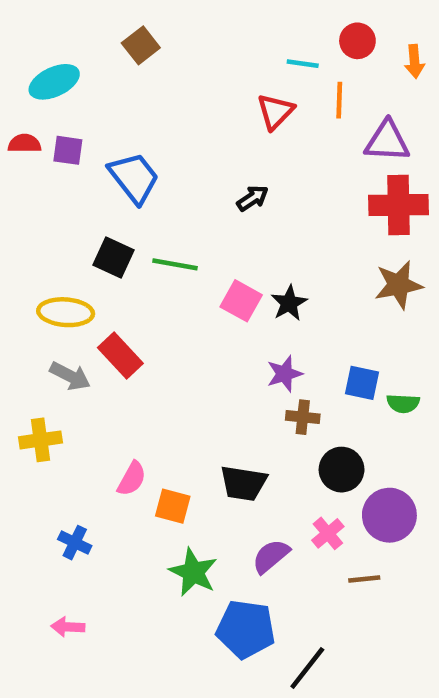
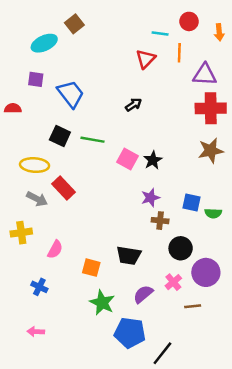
cyan ellipse: (54, 82) -> (44, 43), moved
red semicircle: (25, 143) -> (13, 108), moved
pink semicircle: (132, 479) -> (55, 249), moved

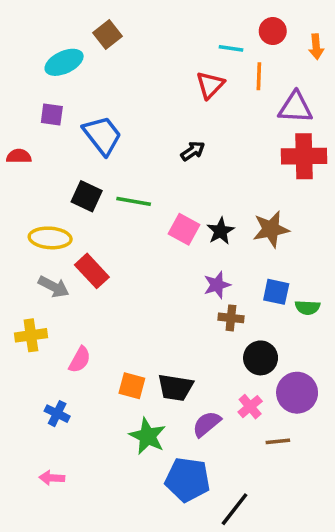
brown star: (211, 151) -> (271, 229), moved
black trapezoid: (129, 256) -> (175, 387), moved

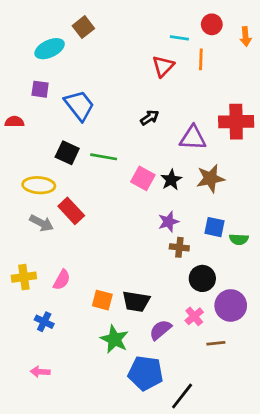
purple triangle: (295, 108) -> (193, 138), moved
yellow cross: (31, 335) -> (24, 277), moved

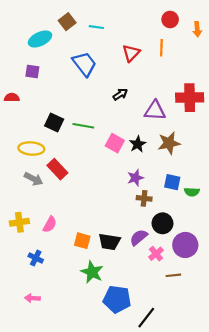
cyan line: (179, 38) -> (96, 27), moved
blue trapezoid: (79, 105) -> (84, 64), moved
purple semicircle: (160, 330) -> (139, 237), moved

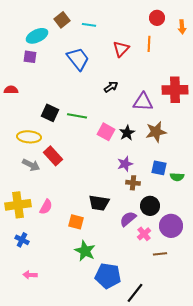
purple square: (32, 72) -> (30, 57), moved
yellow cross: (19, 222) -> (18, 205), size x1.4
black trapezoid: (109, 242) -> (99, 203), moved
blue cross: (36, 258) -> (22, 240), moved

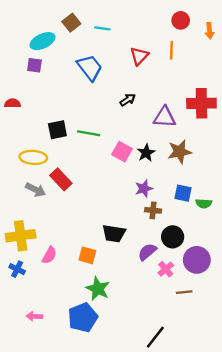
black square: (50, 113) -> (57, 130), turned -36
pink semicircle: (46, 207) -> (49, 255), moved
blue cross: (22, 240) -> (17, 269), moved
blue pentagon: (108, 276) -> (83, 317), moved, turned -30

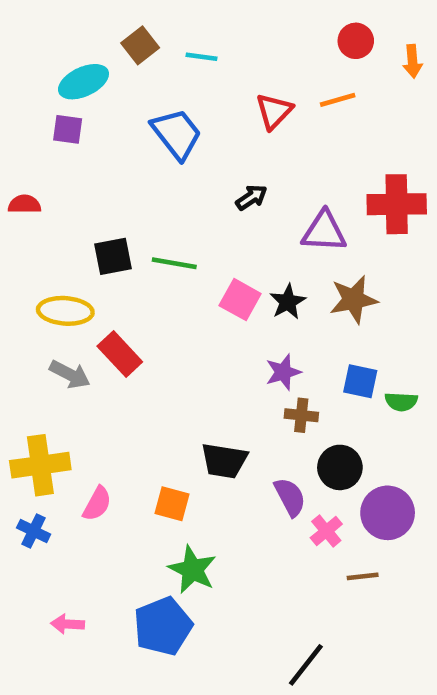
orange line: (171, 50) -> (338, 100), turned 72
purple semicircle: (147, 252) -> (290, 497), turned 102

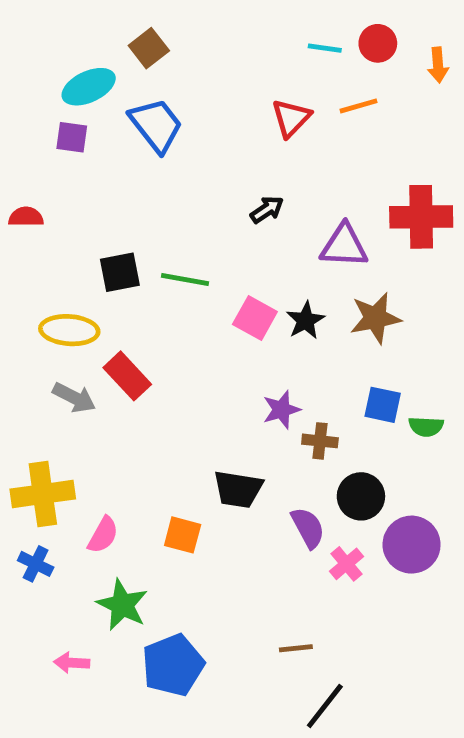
cyan line: (201, 57) -> (325, 48), moved
blue trapezoid: (177, 134) -> (156, 125), moved
purple star: (283, 372) -> (281, 410), moved
green star: (192, 570) -> (122, 605), moved
brown line: (363, 576) -> (296, 648), moved

